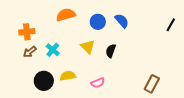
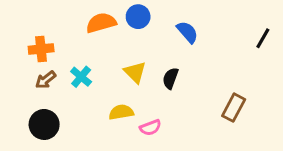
blue circle: (98, 22) -> (138, 17), moved
yellow semicircle: (68, 76) -> (121, 112), moved
black circle: (44, 81) -> (44, 124), moved
brown rectangle: (152, 84) -> (234, 108), moved

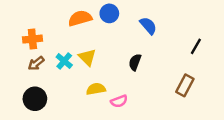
black line: (263, 38) -> (196, 46), moved
yellow triangle: (135, 72) -> (87, 57), moved

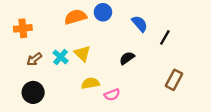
orange cross: (32, 39) -> (23, 28), moved
black line: (196, 46) -> (165, 37), moved
black semicircle: (135, 62) -> (127, 58), turned 35

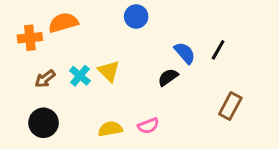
orange semicircle: (75, 17) -> (63, 23), moved
blue semicircle: (140, 24) -> (185, 53), moved
yellow semicircle: (90, 83) -> (110, 129), moved

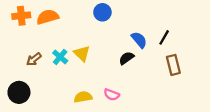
orange cross: (30, 38) -> (21, 16), moved
brown rectangle: (230, 106) -> (173, 65), moved, turned -42
black circle: (44, 123) -> (19, 92), moved
pink semicircle: (148, 126) -> (112, 95), turned 42

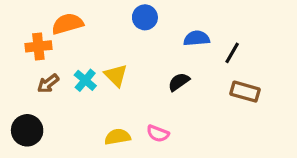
orange cross: (21, 16) -> (38, 46), moved
blue semicircle: (139, 40) -> (197, 38), moved, turned -54
brown rectangle: (173, 65) -> (245, 92), turned -60

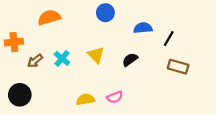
orange cross: (38, 46) -> (14, 42), moved
yellow triangle: (116, 75) -> (96, 55), moved
pink semicircle: (158, 134) -> (115, 97), turned -42

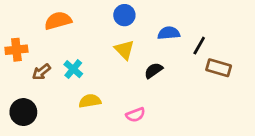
yellow triangle: (96, 55) -> (124, 50), moved
brown rectangle: (178, 67) -> (219, 68), moved
yellow semicircle: (85, 99) -> (90, 101), moved

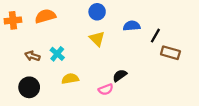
orange cross: (16, 50) -> (13, 20), moved
black semicircle: (154, 70) -> (120, 75), moved
brown arrow: (41, 72) -> (32, 56), turned 56
black circle: (23, 112) -> (29, 87), moved

